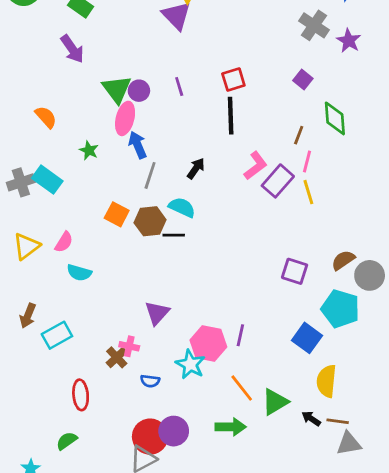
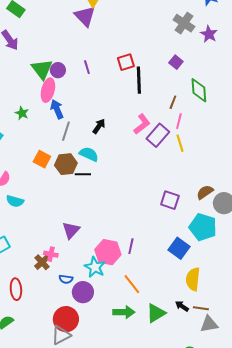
black line: (231, 116) -> (139, 80), moved
green triangle: (275, 402) -> (156, 313), moved
purple circle: (174, 431) -> (83, 292), moved

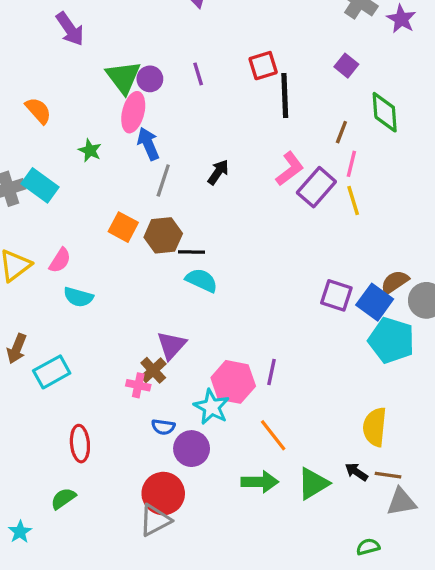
cyan semicircle: (89, 154) -> (202, 280), moved
blue square: (179, 248) -> (375, 302), moved
brown cross: (42, 262) -> (153, 370), moved

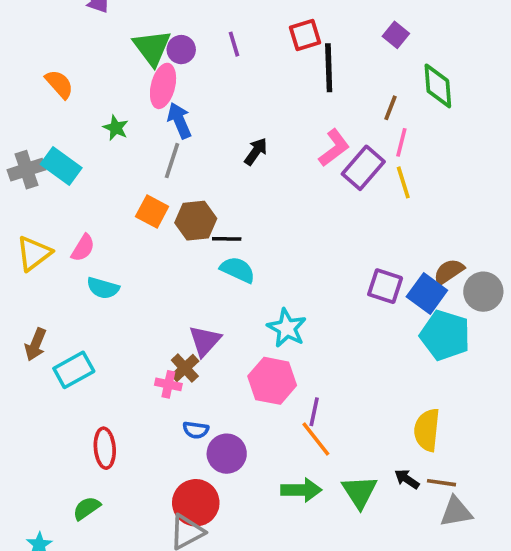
gray line: (163, 180) -> (172, 161), moved
purple line: (271, 372) -> (314, 412), moved
cyan star: (212, 407) -> (287, 328), moved
green triangle: (313, 484) -> (360, 492), turned -32

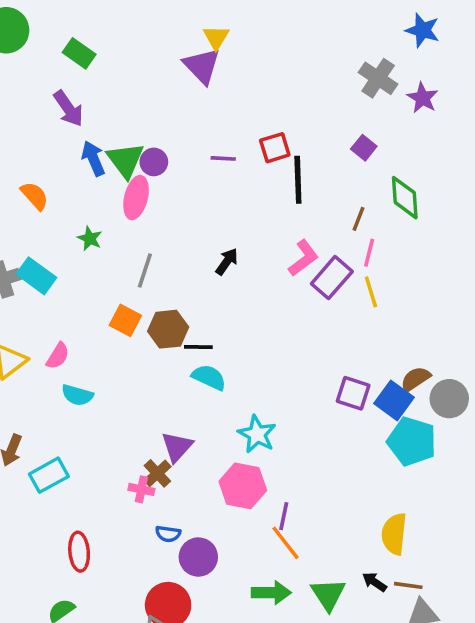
purple line: (234, 44) -> (223, 158), moved, turned -70
blue arrow: (179, 121) -> (93, 158), moved

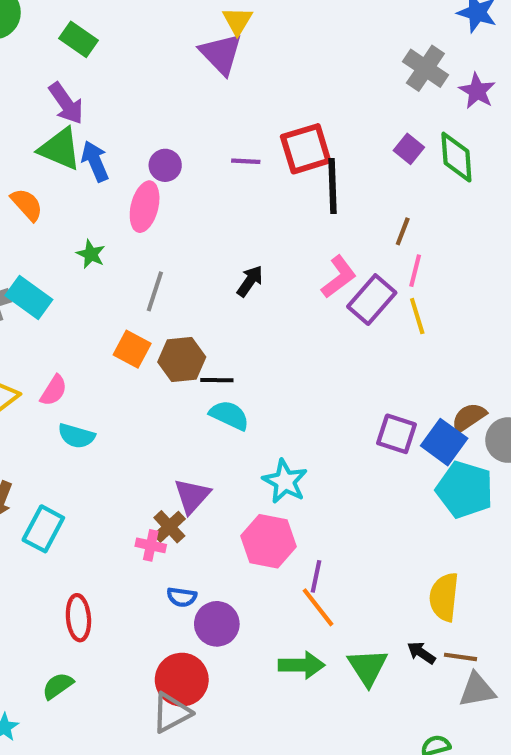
red square: (275, 148) -> (306, 149), size x1.4
green triangle: (125, 160) -> (60, 149), moved, turned -30
green diamond: (405, 198) -> (456, 157), moved
cyan rectangle: (49, 475) -> (43, 529), turned -33

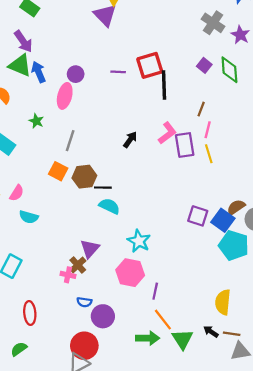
black arrow: (250, 281) -> (130, 140), moved
purple rectangle: (372, 300) -> (185, 145), turned -50
orange line: (318, 607) -> (163, 320), moved

